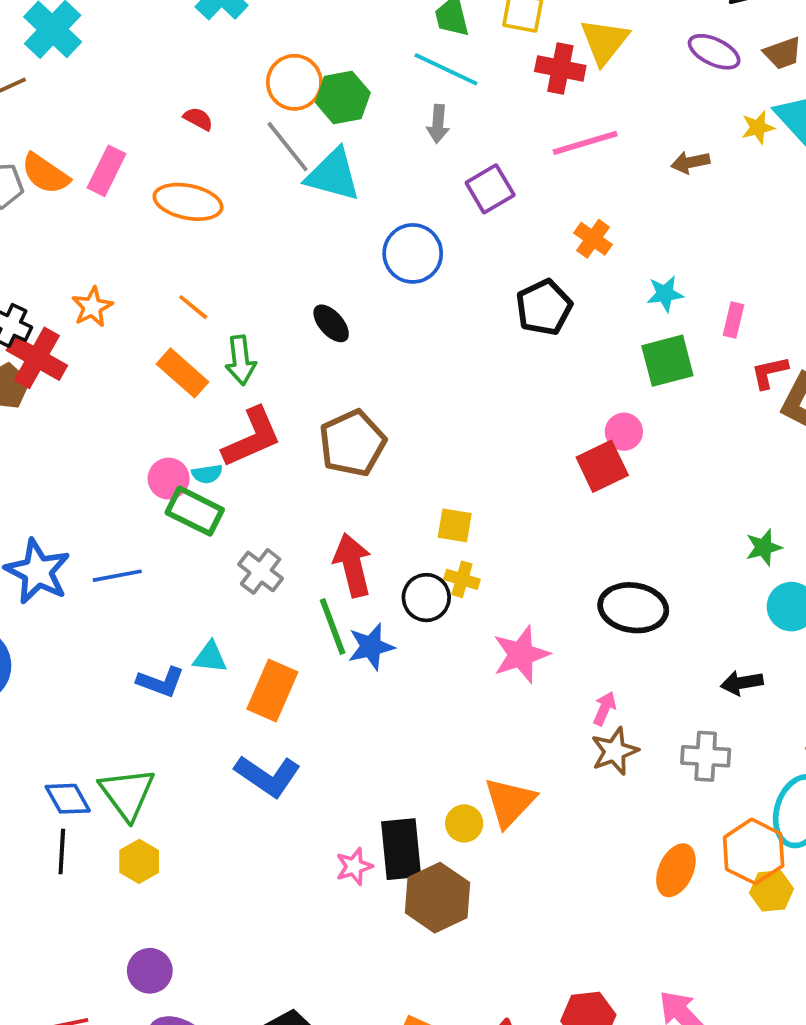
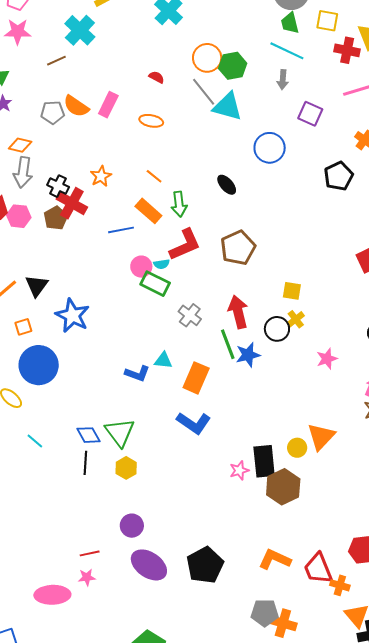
purple square: (490, 189) -> (310, 114), turned -35
orange ellipse: (188, 202) -> (151, 121), size x0.7
blue line: (117, 576) -> (121, 230), moved
yellow cross: (462, 579) -> (296, 319), turned 36
pink star: (521, 654) -> (327, 359), size x0.7

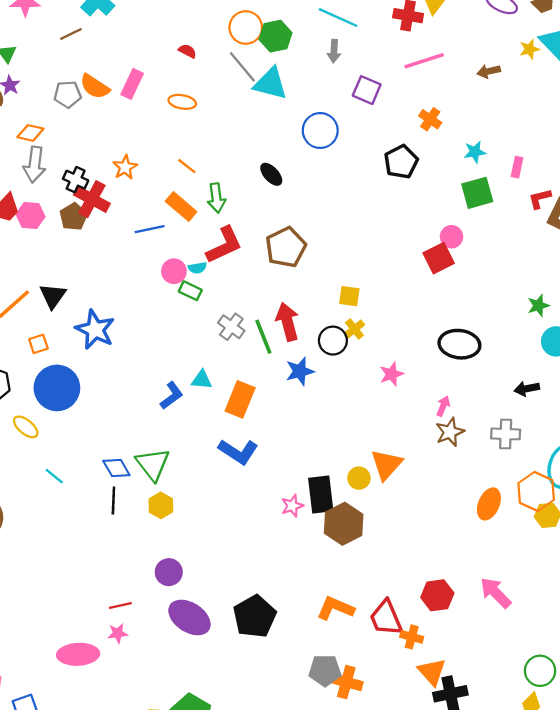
green rectangle: (155, 284) -> (190, 291), size x0.7
green line: (228, 344) -> (263, 337), moved
blue L-shape: (137, 374) -> (172, 396), turned -55

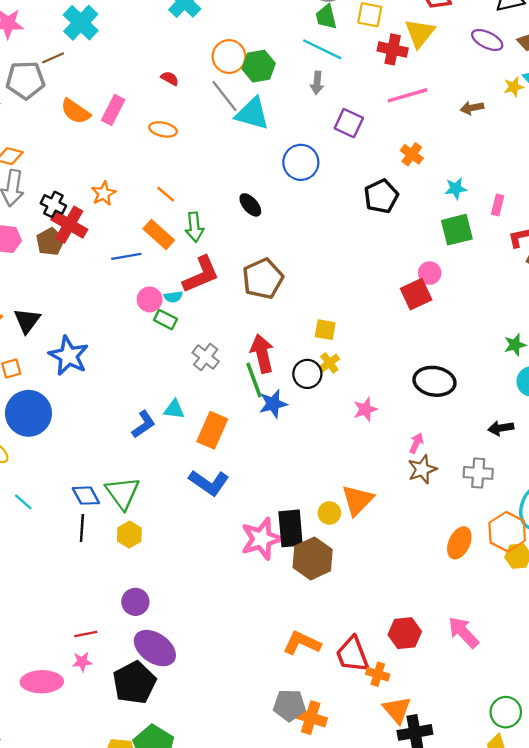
gray pentagon: (68, 94) -> (25, 80), moved, size x1.4
green line: (263, 337) -> (254, 380), moved
pink star: (292, 506) -> (262, 539), size x1.8
black pentagon: (255, 616) -> (134, 683), moved

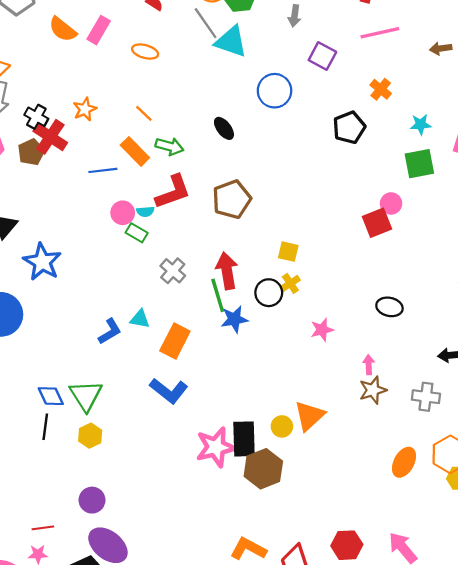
green arrow: (194, 227) -> (170, 146), turned -72
black ellipse: (434, 381) -> (389, 307), size x0.7
pink arrow: (416, 443) -> (369, 365), turned -30

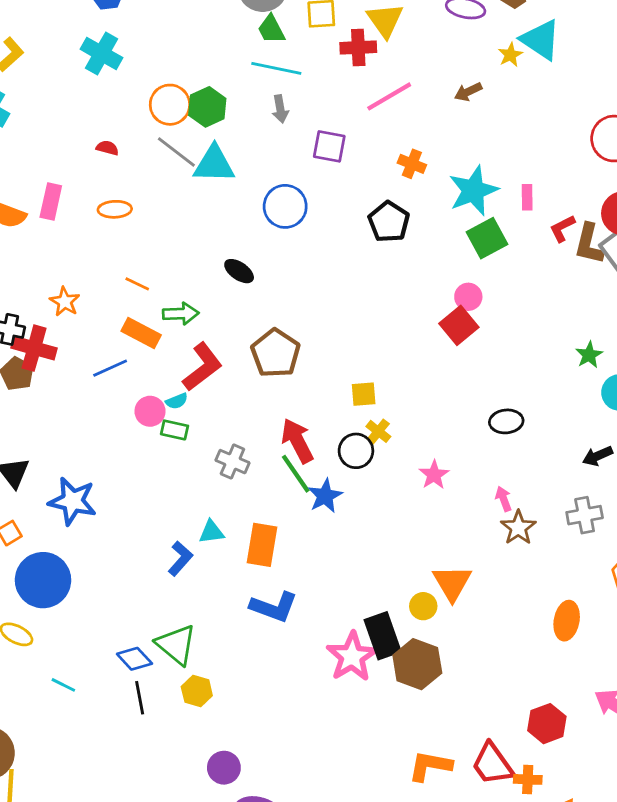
cyan star: (421, 124) -> (473, 191), size x1.8
orange ellipse: (404, 462) -> (567, 621), moved

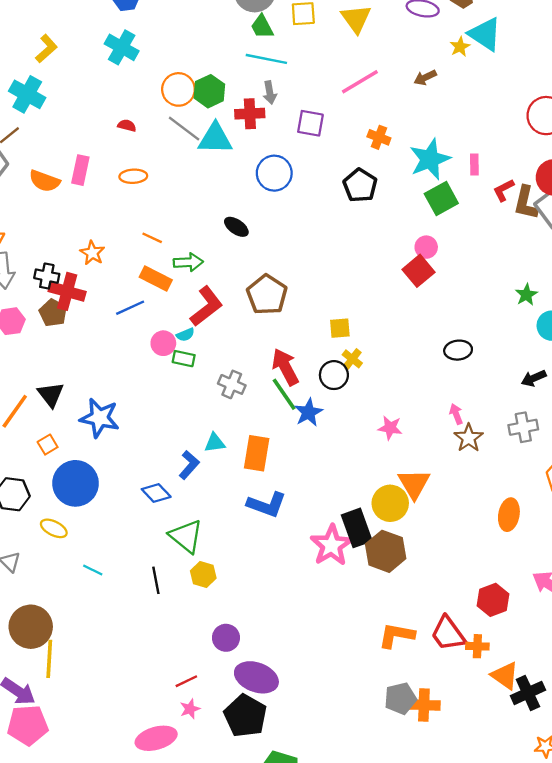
red cross: (358, 48) -> (250, 114), moved
pink star: (434, 475) -> (390, 428), moved, turned -30
yellow circle: (423, 606) -> (390, 503), size x1.6
blue diamond: (134, 659) -> (156, 493), moved

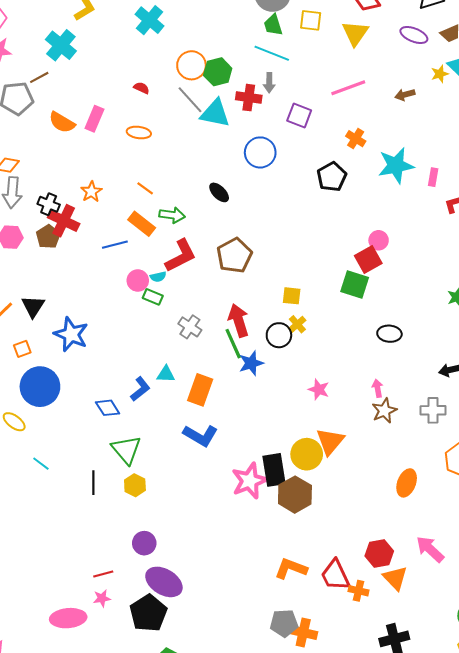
green square: (441, 199) -> (355, 285), moved, turned 36
orange triangle: (505, 676) -> (395, 578), moved

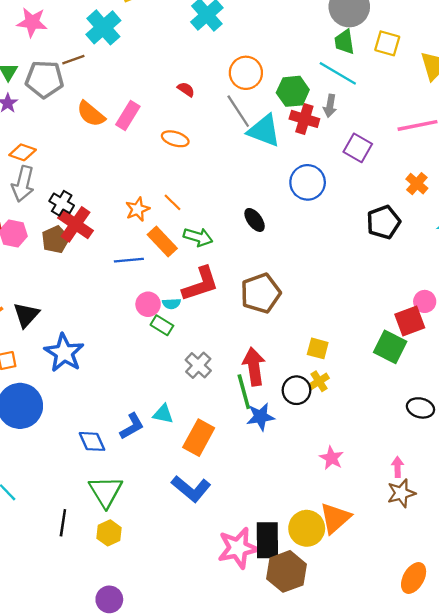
green hexagon: (218, 72) -> (293, 91), moved
orange star: (91, 192) -> (138, 209), moved

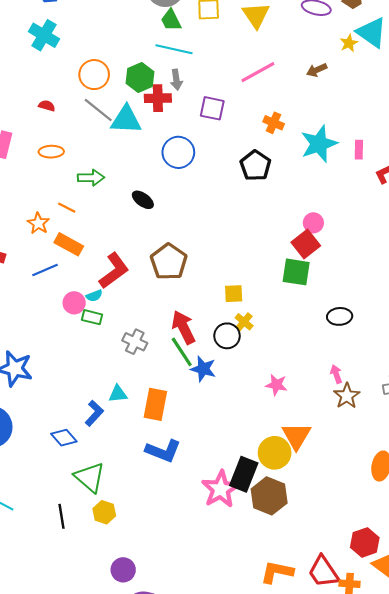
green arrow: (198, 237) -> (91, 178), moved
blue star: (261, 417) -> (203, 369), turned -30
black rectangle: (267, 540) -> (244, 474), turned 40

